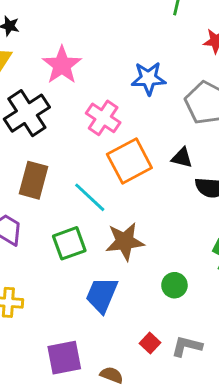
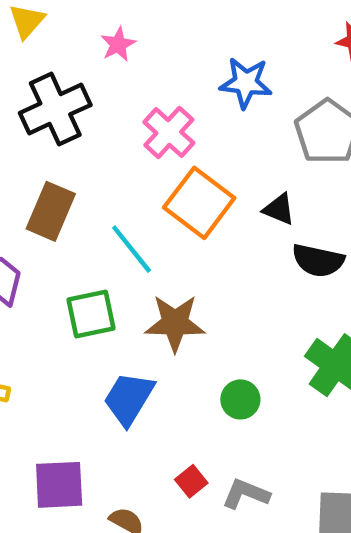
pink star: (62, 65) -> (118, 44), size x0.6
orange square: (129, 161) -> (199, 203), turned -33

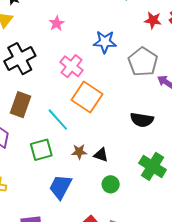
pink star: (118, 44) -> (57, 23), moved
black triangle: (279, 209) -> (101, 155), moved
brown star: (175, 323) -> (79, 152), size x0.6

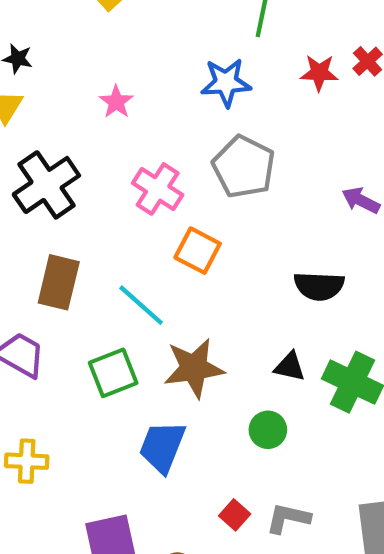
blue star: (105, 42) -> (226, 83), moved
gray pentagon: (143, 62) -> (244, 167), moved
orange square: (87, 97) -> (198, 251), size x0.7
brown star: (79, 152) -> (194, 368), size x1.8
black triangle: (101, 155) -> (290, 367), moved

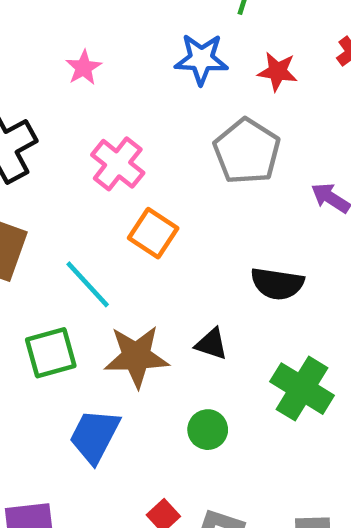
red star: (319, 73) -> (277, 71), moved
gray pentagon: (244, 167) -> (247, 151), moved
black triangle: (290, 367) -> (211, 344), moved

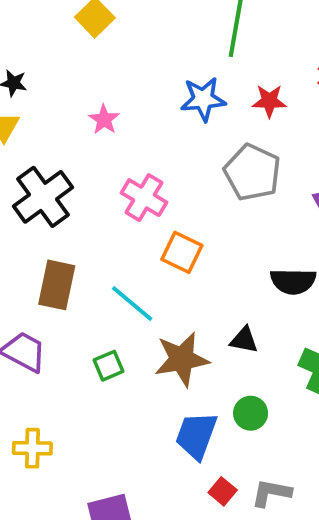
green square: (51, 353) -> (109, 366), size x0.7
blue trapezoid: (95, 436) -> (196, 435), moved

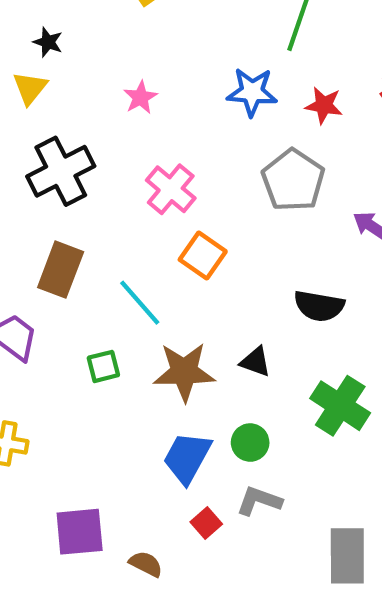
gray L-shape: (271, 493) -> (259, 501), moved

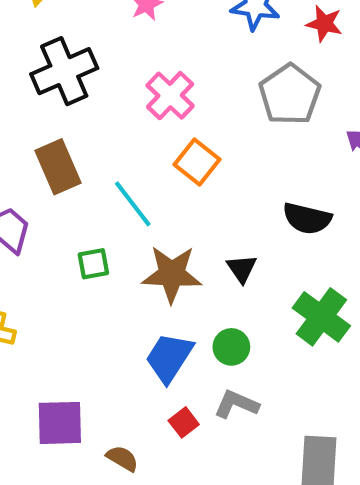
brown rectangle: (61, 270) -> (58, 167), turned -48
black triangle: (255, 362) -> (242, 269), turned 32

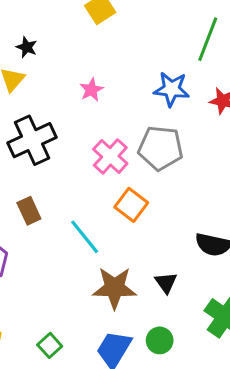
gray pentagon: (290, 95) -> (161, 148), moved, turned -30
brown rectangle: (58, 167) -> (29, 211), size x0.7
green square: (93, 264) -> (50, 345), moved, turned -30

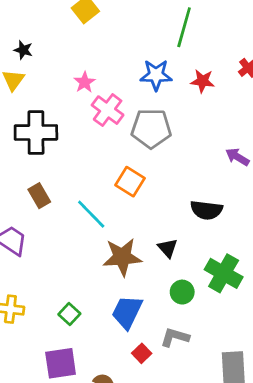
black cross: (32, 140) -> (36, 132), turned 30
pink cross: (110, 156) -> (108, 110), moved
green circle: (160, 340) -> (182, 292), moved

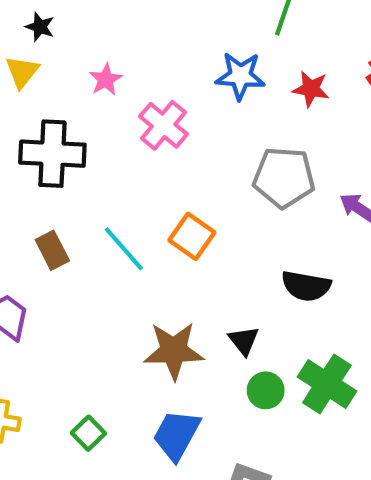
pink star: (85, 82) -> (106, 79), moved
gray pentagon: (151, 128) -> (284, 177), moved
cyan line: (91, 214) -> (124, 249), moved
green circle: (182, 292) -> (266, 390), moved

